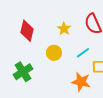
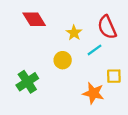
red diamond: (27, 31) -> (34, 19), moved, turned -45
cyan line: (83, 53) -> (95, 50), moved

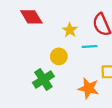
cyan line: (95, 50) -> (90, 47), turned 32
green cross: (27, 82) -> (43, 80), moved

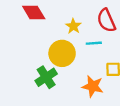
yellow circle: (59, 56) -> (62, 53), size x1.5

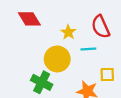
green cross: (46, 77) -> (42, 82), turned -30

